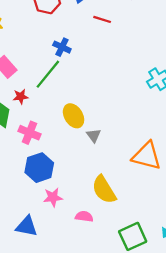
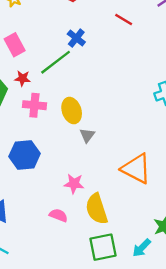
pink cross: (29, 133) -> (34, 105), moved, turned -30
yellow semicircle: (104, 190) -> (97, 209), moved
pink star: (53, 197) -> (74, 184), moved

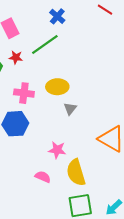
blue cross: (76, 38) -> (57, 16), moved
pink cross: (34, 105) -> (24, 93), moved
yellow ellipse: (72, 111) -> (57, 87), turned -75

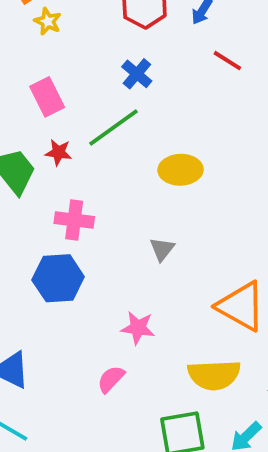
yellow ellipse: (57, 87) -> (181, 170), moved
yellow semicircle: (76, 172) -> (214, 375), moved, turned -76
pink semicircle: (43, 177) -> (111, 379), turned -70

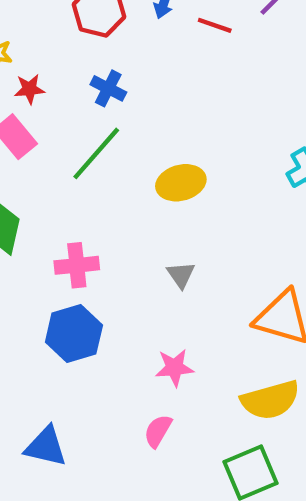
red line: (227, 61) -> (215, 25), moved
red star: (58, 152) -> (29, 89), moved

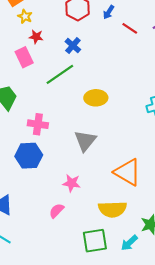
gray triangle: (181, 275) -> (85, 141), size x1.6

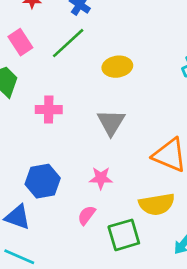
pink rectangle: (24, 57) -> (20, 42), moved
blue hexagon: (29, 156) -> (43, 181), moved
green square: (95, 241) -> (124, 235), moved

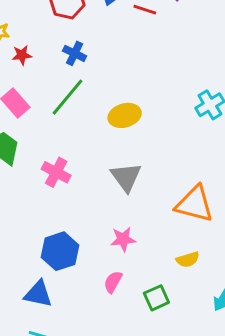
pink cross: (49, 110) -> (56, 172), turned 35
yellow semicircle: (157, 204) -> (188, 259), size x0.6
green square: (124, 235) -> (156, 298), size x0.7

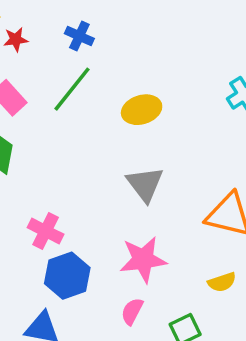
pink cross: (56, 172) -> (46, 231), moved
pink star: (123, 239) -> (143, 259), size x1.5

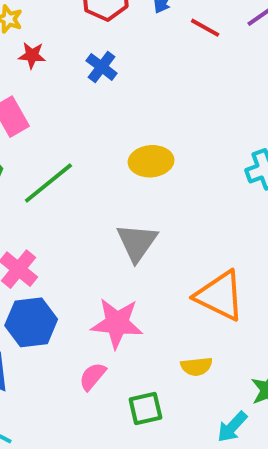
green line: (72, 89) -> (48, 183), moved

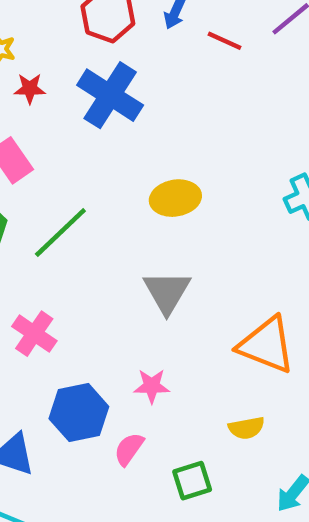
blue cross: (102, 67) -> (110, 95), size x1.8
blue hexagon: (31, 322) -> (79, 413), moved
pink star: (117, 323) -> (152, 386), size x0.6

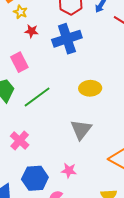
blue cross: (110, 95) -> (67, 39), turned 32

